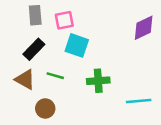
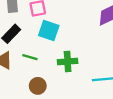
brown circle: (45, 108) -> (38, 86), moved

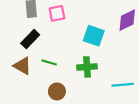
cyan square: (49, 31) -> (94, 36), moved

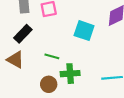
green line: (49, 62) -> (52, 56), moved
green cross: (87, 67) -> (70, 74), moved

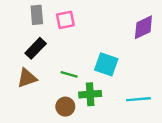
cyan square: (84, 31) -> (106, 64), moved
brown triangle: (15, 60) -> (27, 78), turned -48

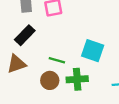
brown circle: (65, 107) -> (50, 80), moved

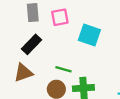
cyan square: (93, 51) -> (89, 35), moved

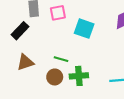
black rectangle: (32, 44) -> (20, 31), moved

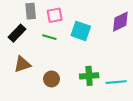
green line: (61, 59) -> (49, 37), moved
green cross: (79, 76) -> (89, 76), moved

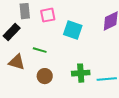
green line: (49, 37) -> (40, 50), moved
brown triangle: (22, 64) -> (17, 62), turned 36

